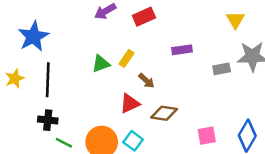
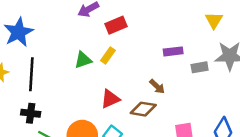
red rectangle: (144, 17) -> (116, 25), moved
purple rectangle: (182, 50) -> (173, 51), moved
brown arrow: (146, 81) -> (157, 86), moved

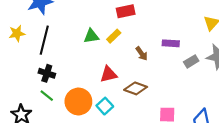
gray rectangle: (200, 67) -> (191, 61), turned -32
brown arrow: (157, 86) -> (142, 54), moved
black cross: (31, 113) -> (47, 73), moved

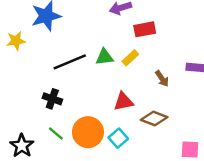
yellow star: (17, 33) -> (16, 41), moved
black line: (44, 40) -> (70, 62), moved, turned 52
green line: (47, 96) -> (56, 133), moved

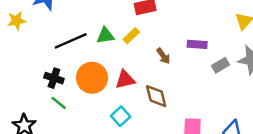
brown diamond: (154, 119) -> (156, 96), turned 55
orange circle: (88, 132) -> (92, 78), moved
green line: (56, 133) -> (59, 103), moved

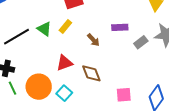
green triangle: (105, 35) -> (44, 29), turned 49
orange circle: (92, 78) -> (39, 87), moved
green line: (59, 103) -> (13, 88), turned 32

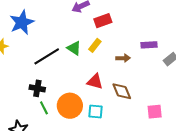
brown arrow: (93, 40) -> (123, 58), turned -48
red triangle: (64, 63) -> (95, 82), turned 36
cyan square: (64, 93) -> (95, 112), turned -35

